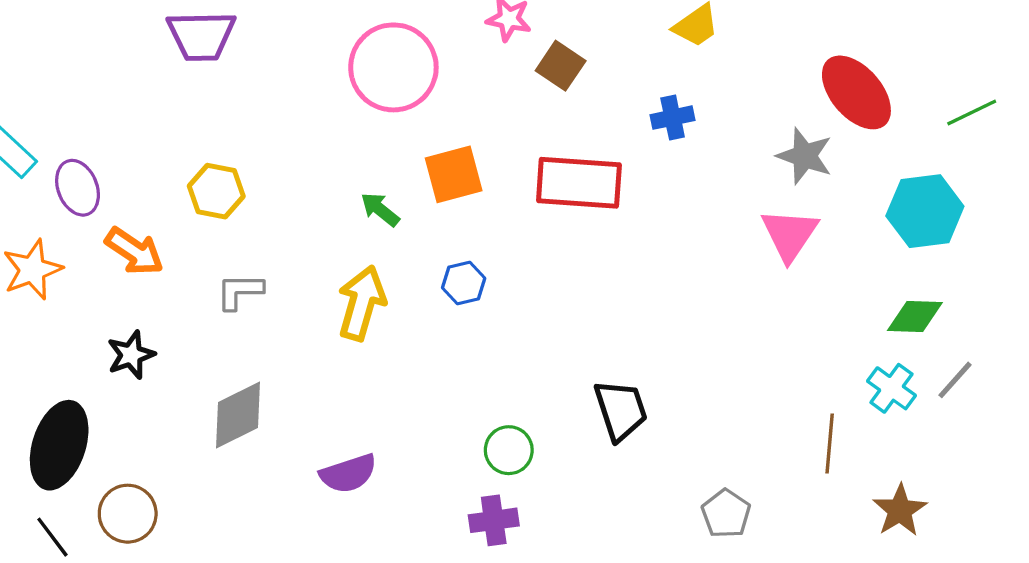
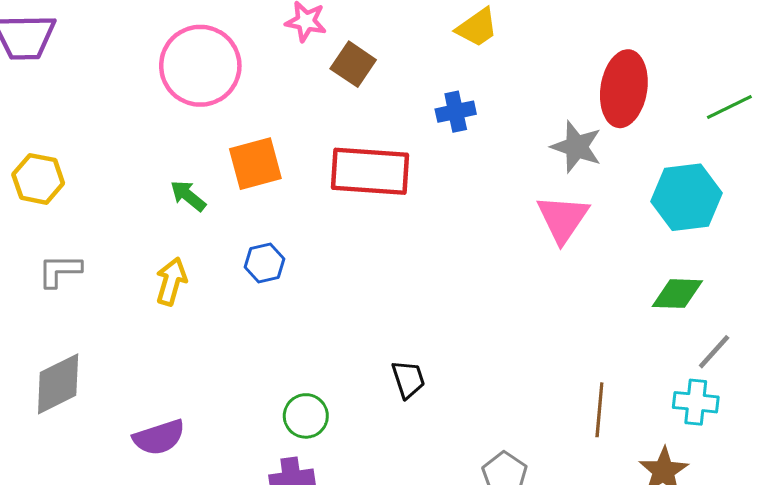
red ellipse: (856, 92) -> (624, 89), turned 50
yellow arrow: (362, 303) -> (171, 281), size x0.7
cyan cross: (892, 388) -> (696, 402), moved, turned -30
black trapezoid: (621, 410) -> (408, 379), size x0.7

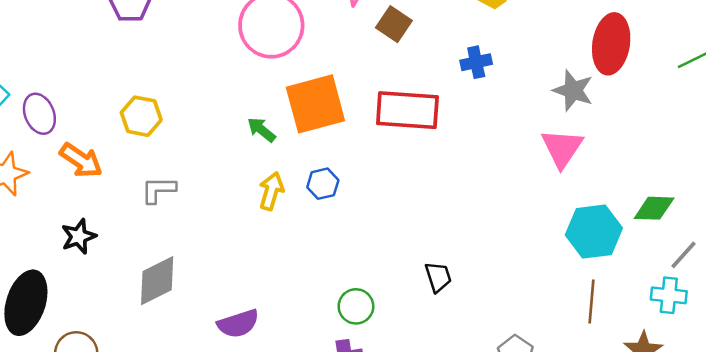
orange square: (255, 164) -> (315, 104), size x1.4
cyan hexagon: (687, 197) -> (594, 232), moved
yellow arrow: (171, 281) -> (271, 191), moved

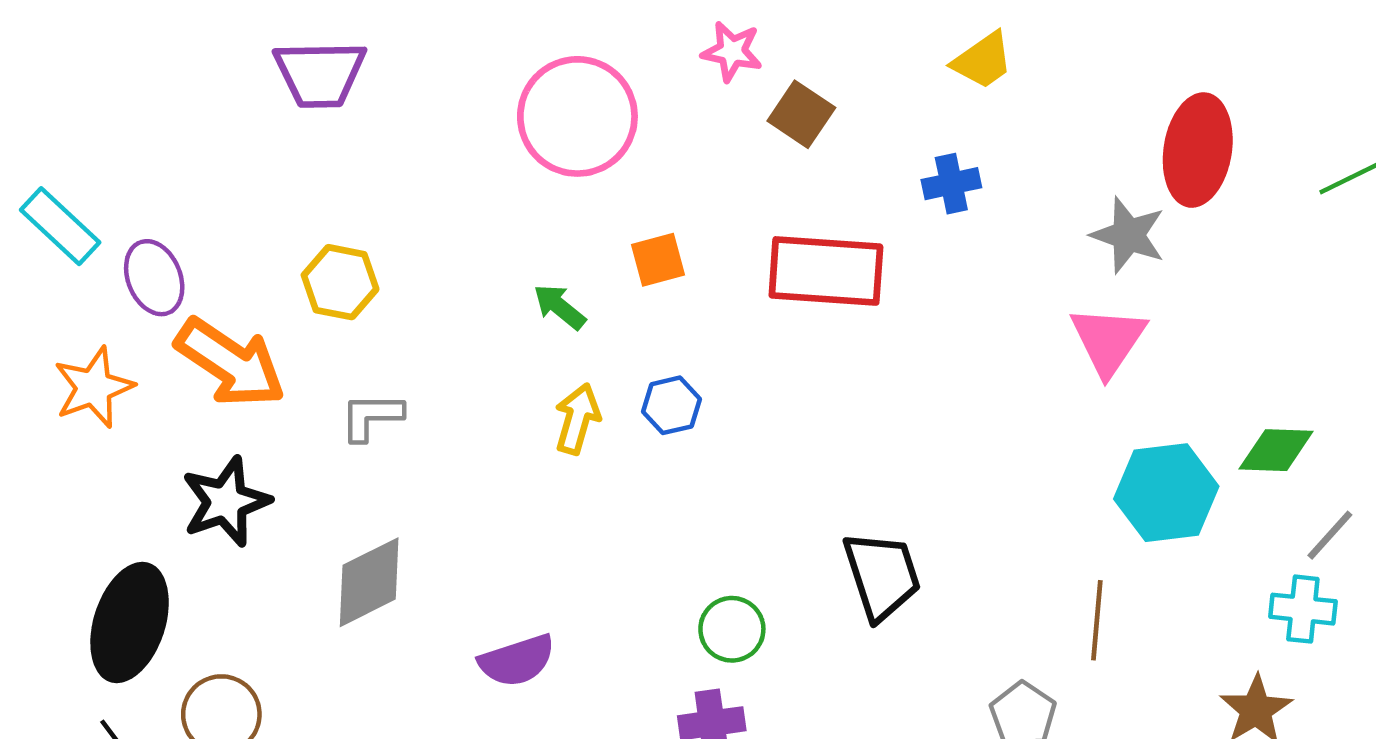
orange square: (315, 104) -> (658, 260), size x0.5
orange arrow: (81, 160) -> (230, 363), size x1.4
black star: (79, 236) -> (226, 502), size x1.4
black trapezoid: (438, 277) -> (882, 575), size x1.6
brown line: (592, 301) -> (1097, 620), moved

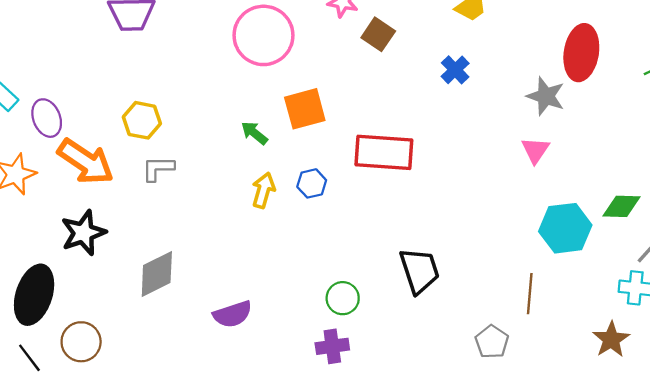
blue cross: (951, 184) -> (455, 70), turned -32
orange square: (658, 260) -> (305, 109), size x1.5
red rectangle: (826, 271) -> (384, 152), moved
pink triangle: (1108, 340) -> (535, 150), size x0.7
gray L-shape: (371, 417) -> (158, 169), moved

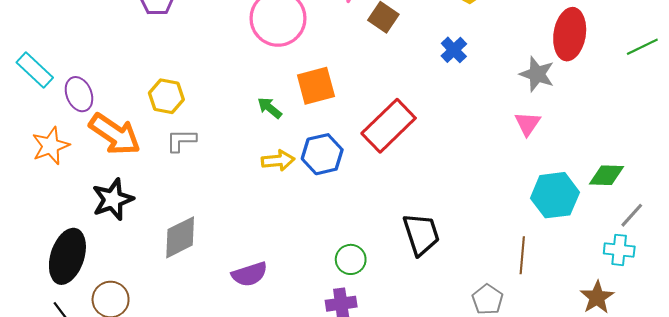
red rectangle: (384, 152) -> (389, 126), turned -48
blue hexagon: (312, 183) -> (322, 154), size x1.5
yellow arrow: (263, 190) -> (278, 160), turned 68

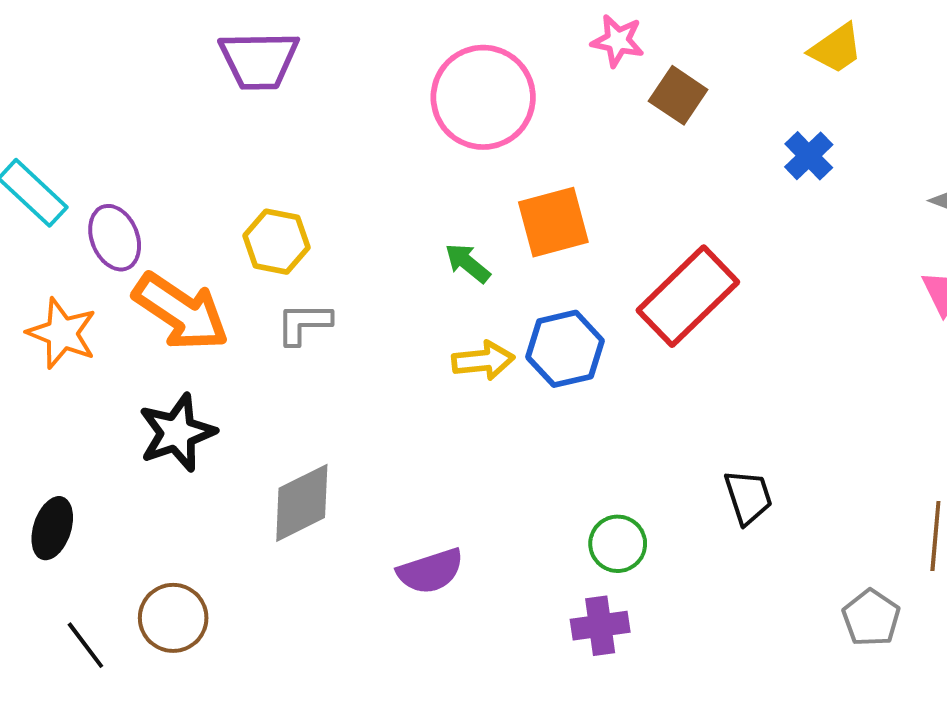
orange star: (51, 146) -> (62, 333), turned -30
black trapezoid: (421, 234) -> (748, 497), size x0.7
black ellipse: (67, 256) -> (52, 528), moved, size x0.6

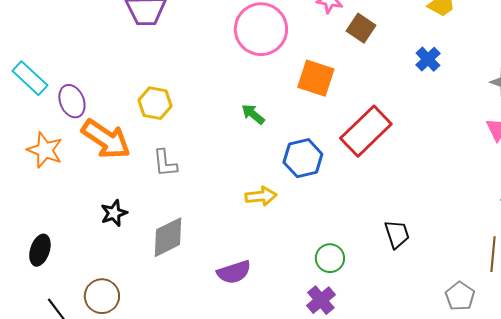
orange square: (553, 222) -> (316, 78), moved, turned 33
gray L-shape: (304, 323) -> (165, 163), moved, turned -96
yellow arrow: (483, 361) -> (261, 196), moved
black star: (177, 433) -> (114, 213), moved, size x0.7
purple cross: (600, 626) -> (321, 300), turned -32

